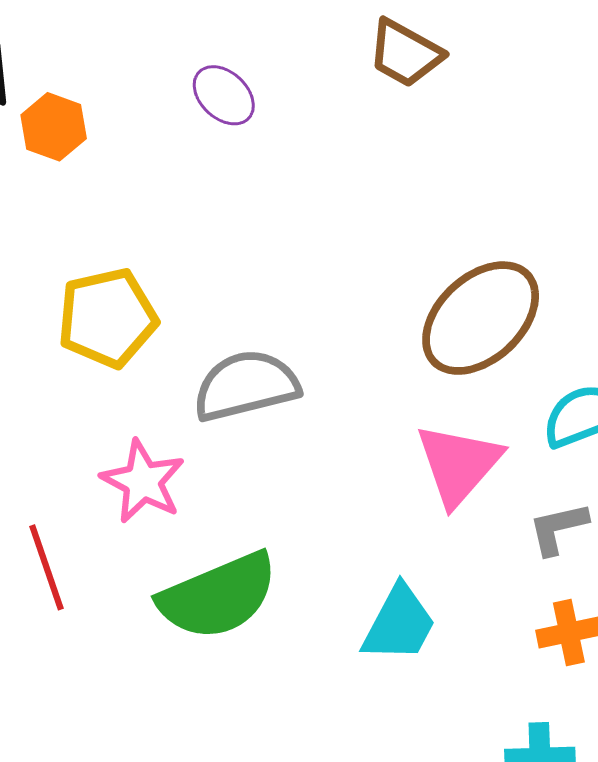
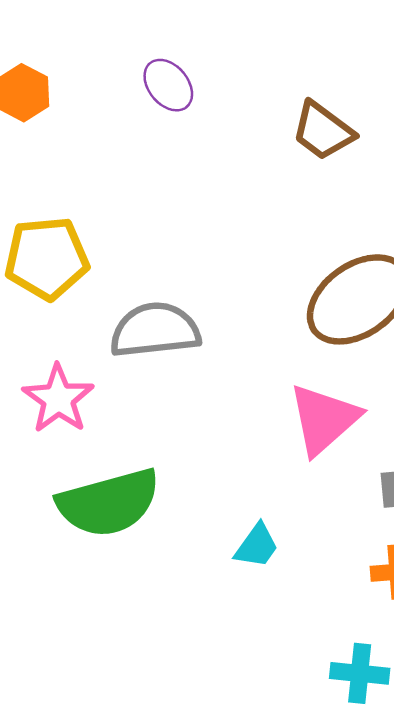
brown trapezoid: (405, 53) -> (323, 131), moved
cyan trapezoid: (399, 624) -> (257, 546), size x0.7

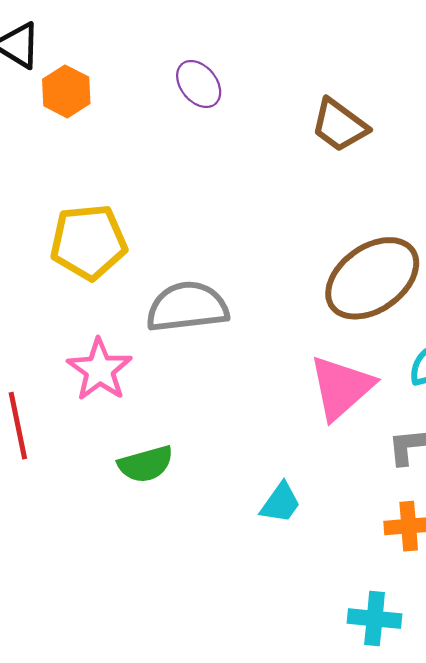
green semicircle: (109, 503) -> (146, 464), size x0.6

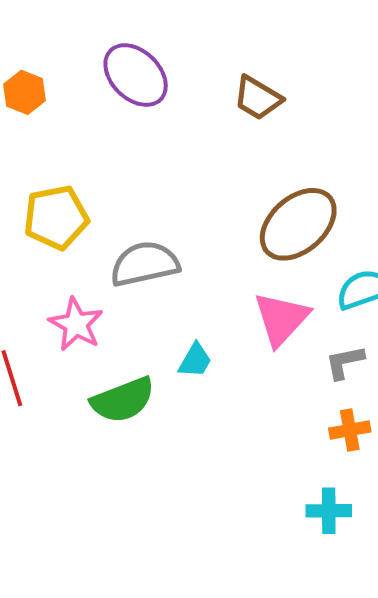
purple ellipse: (199, 84) -> (136, 75), size x1.6
green semicircle: (146, 464) -> (123, 400), size x1.4
cyan trapezoid: (281, 503) -> (195, 360), moved

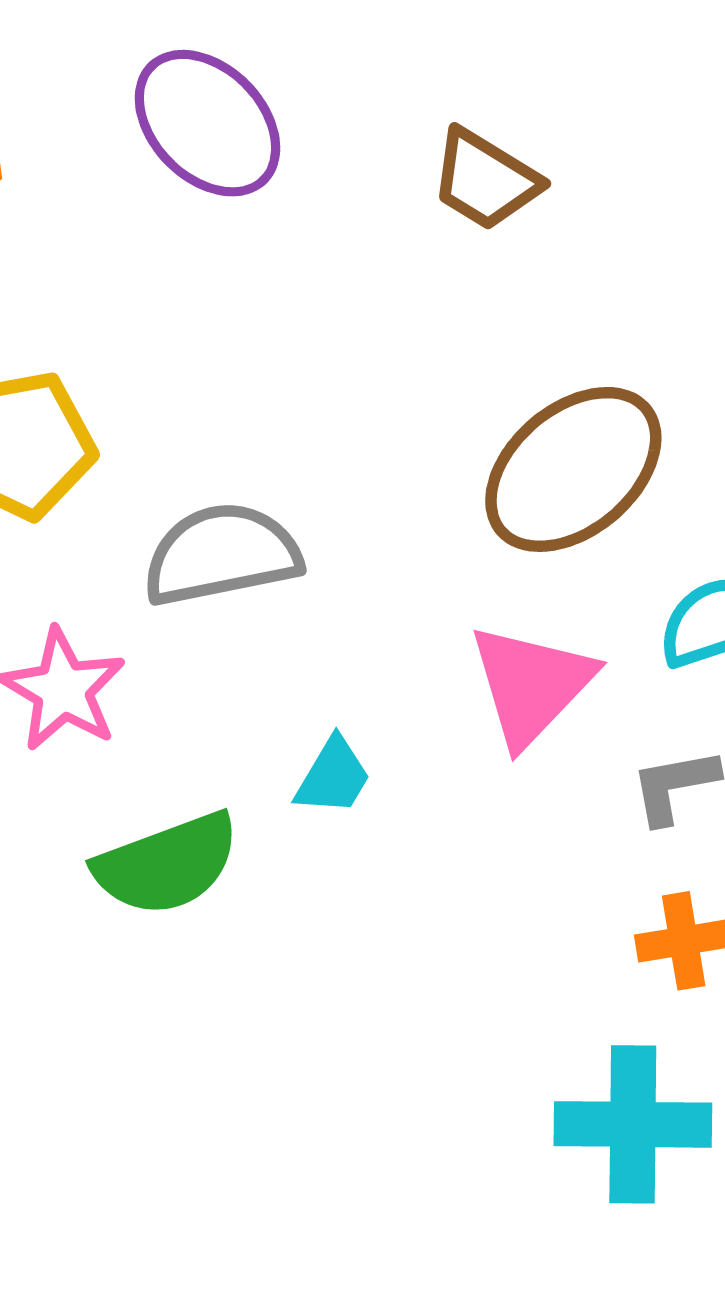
cyan cross: (329, 511) -> (633, 1124), size x1.5

